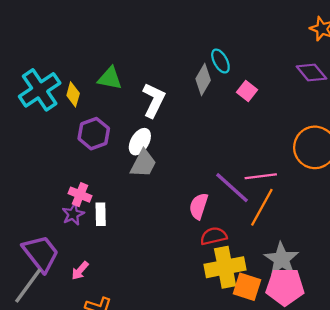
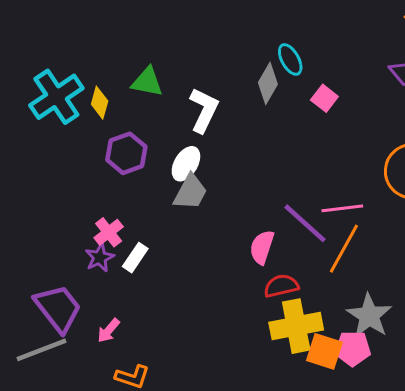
pink cross: (80, 195) -> (109, 232), turned 30
white rectangle: (101, 214) -> (135, 258), turned 35
gray line: (28, 286) -> (42, 350), turned 33
pink pentagon: (285, 287) -> (353, 348), moved, size x0.7

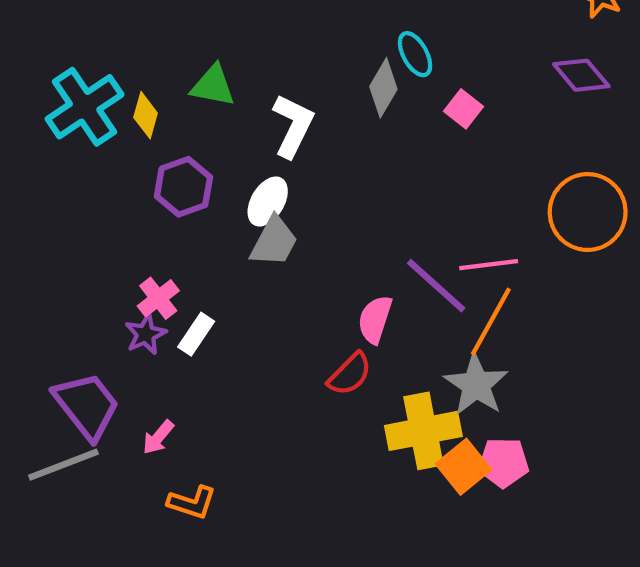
red semicircle: (281, 286) -> (350, 374), moved, turned 148
gray star: (369, 316) -> (476, 385), moved
orange square: (324, 351) -> (463, 467), turned 33

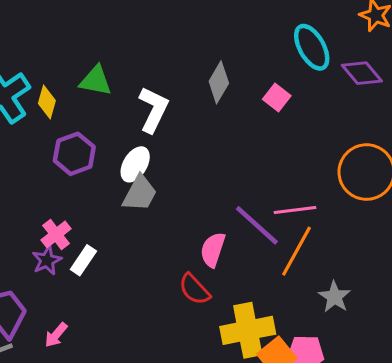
cyan ellipse: (415, 54) -> (312, 47), moved, size x1.4
red semicircle: (350, 374) -> (195, 289), turned 92
gray star: (476, 385) -> (335, 297), moved, size x0.7

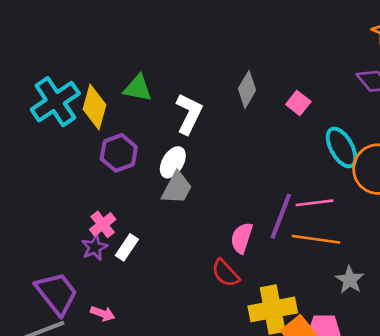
cyan ellipse: (312, 47) -> (342, 147), moved
yellow diamond: (47, 102) -> (95, 107), size x1.5
purple line: (257, 225) -> (281, 216), turned 69
orange line: (296, 251) -> (316, 239), turned 69
pink arrow: (56, 335) -> (103, 314), turned -110

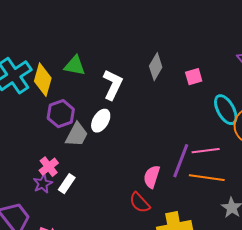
pink square: (298, 103) -> (194, 77), turned 36
gray trapezoid: (177, 188) -> (77, 135), moved

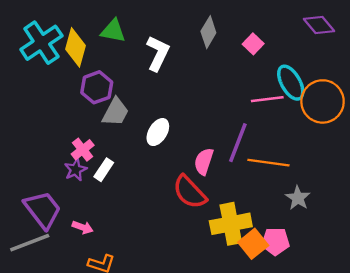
pink square: (194, 77) -> (253, 44), turned -30
white ellipse: (101, 121) -> (158, 132), moved
pink line: (206, 151) -> (267, 99), moved
red semicircle: (140, 203) -> (190, 192), size x1.4

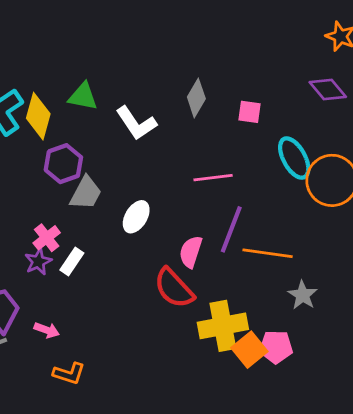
pink square: (253, 44) -> (249, 112), turned -36
white L-shape: (158, 53) -> (136, 123), turned 120
pink line: (267, 99) -> (213, 178), moved

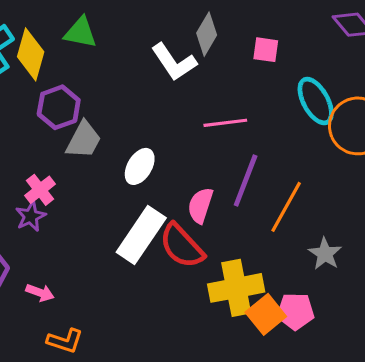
white L-shape: (136, 123) -> (174, 62), moved
orange line: (268, 253) -> (286, 207), turned -69
white rectangle: (72, 262) -> (141, 235), moved, size x1.8

